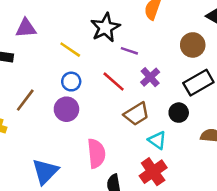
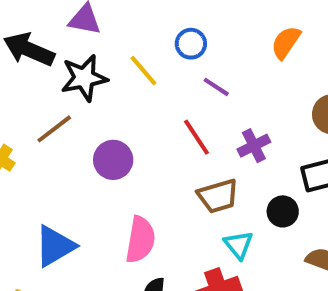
black star: (105, 28) -> (84, 78), moved
purple line: (129, 51) -> (216, 87), moved
blue circle: (71, 82) -> (191, 44), moved

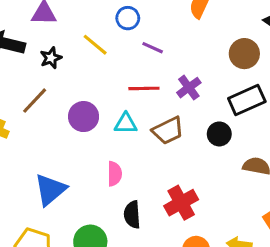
black star: (84, 78) -> (51, 58), size x0.6
red line: (196, 137) -> (144, 88), turned -48
pink semicircle: (140, 240) -> (114, 174), size x0.7
cyan triangle: (239, 245) -> (126, 124), moved, turned -40

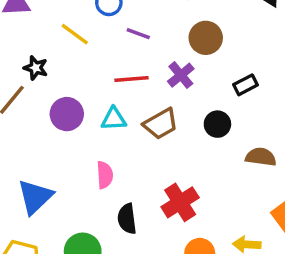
brown circle: (244, 54) -> (206, 38), moved
black star: (51, 58) -> (36, 68), moved, turned -30
black rectangle: (247, 100) -> (246, 85), size x0.6

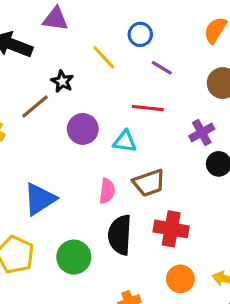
purple cross: (181, 75) -> (202, 132), moved
brown trapezoid: (161, 124) -> (149, 183), moved
red cross: (180, 202) -> (171, 229), turned 32
black semicircle: (127, 219) -> (120, 235), size x1.4

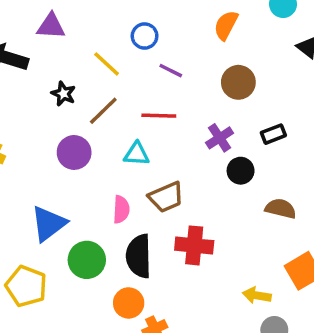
brown line: (35, 107) -> (103, 111), moved
purple circle: (83, 129) -> (74, 152), moved
green circle: (74, 257) -> (87, 260), moved
orange circle: (180, 279) -> (129, 303), moved

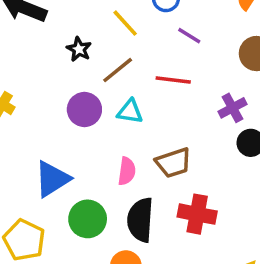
cyan triangle: (136, 154) -> (130, 112), moved

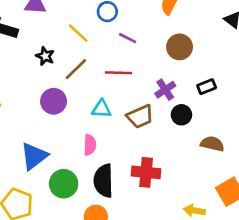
cyan triangle: (130, 112) -> (102, 109), moved
brown trapezoid: (173, 163) -> (140, 116), moved

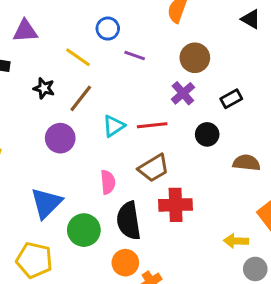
red line: (119, 73) -> (152, 125), moved
purple cross: (165, 90) -> (183, 93), moved
cyan triangle: (102, 109) -> (114, 126), moved, turned -30
brown trapezoid: (140, 116) -> (153, 168), moved

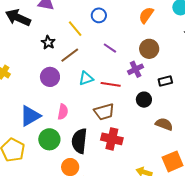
purple line: (135, 55) -> (110, 48), moved
pink semicircle: (108, 182) -> (63, 112), moved

